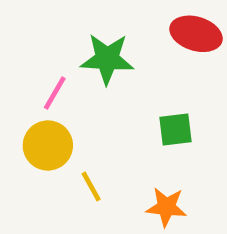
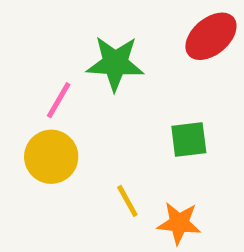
red ellipse: (196, 34) -> (211, 36), turned -57
yellow line: (91, 187) -> (127, 201), moved

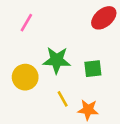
green star: (115, 63) -> (57, 60), moved
pink line: (59, 100) -> (26, 23), moved

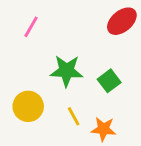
green square: (93, 69) -> (109, 81), turned -30
yellow circle: (25, 77) -> (28, 106), moved

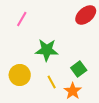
green square: (109, 81) -> (79, 69), moved
orange star: (103, 129) -> (73, 91), turned 30

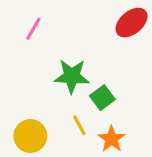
green square: (79, 69) -> (102, 98), moved
yellow circle: (20, 75) -> (30, 136), moved

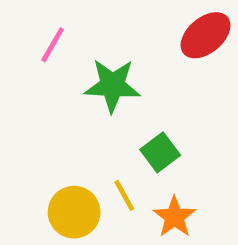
green star: (72, 76) -> (112, 85), moved
yellow circle: (30, 136) -> (74, 212), moved

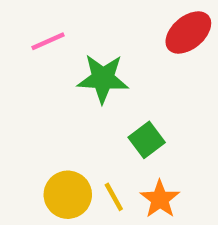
pink line: (53, 45) -> (48, 41), turned 36
yellow line: (124, 195) -> (114, 197), moved

